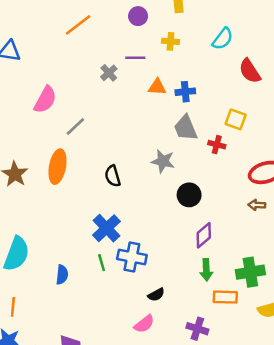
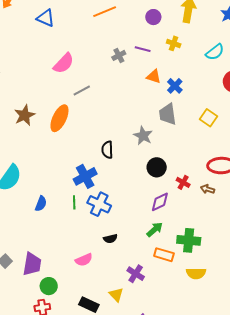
blue cross: (185, 92) -> (175, 86), turned 35
red cross: (217, 145) -> (183, 182), moved
black semicircle: (113, 176) -> (107, 150), moved
green arrow: (206, 270) -> (155, 230), turned -144
pink semicircle: (144, 324) -> (84, 260), moved

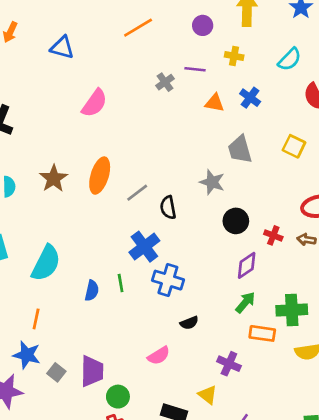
blue cross: (175, 86) -> (250, 98), moved
gray line: (82, 91) -> (137, 193), moved
green line: (74, 202) -> (121, 283), moved

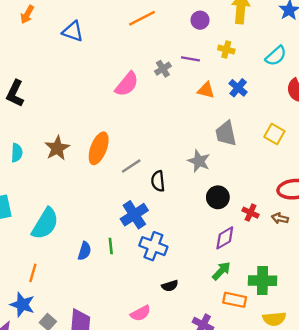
pink semicircle: (94, 103) -> (127, 84), moved

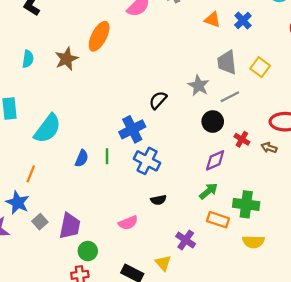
yellow square: (274, 134) -> (260, 67), moved
orange ellipse: (99, 148) -> (99, 36), moved
gray line: (131, 166) -> (230, 97), moved
black semicircle: (158, 181) -> (158, 100), turned 42

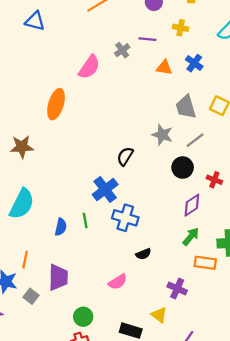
brown star: (66, 59) -> (22, 147), moved, turned 30
orange line: (31, 174) -> (25, 260), moved
purple trapezoid: (70, 226) -> (58, 277), moved

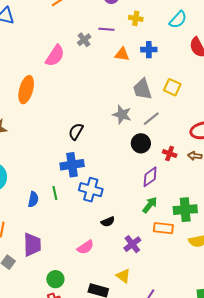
blue cross: (194, 63) -> (149, 50), turned -35
black semicircle: (125, 156) -> (76, 131), moved
blue cross: (105, 190) -> (72, 165), turned 30
purple cross: (177, 289) -> (132, 244), moved, turned 30

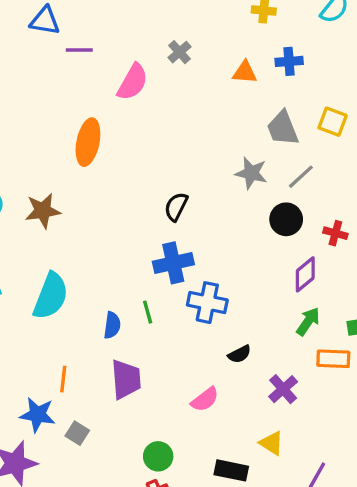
purple line: (106, 29) -> (79, 50), moved
purple trapezoid: (32, 245) -> (126, 379), moved

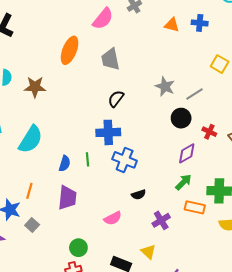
gray trapezoid: (283, 128) -> (110, 59), moved

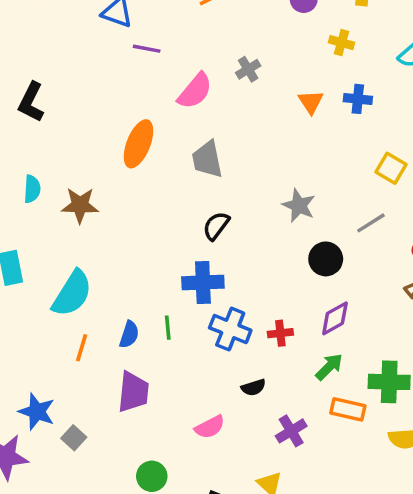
orange triangle: (172, 25) -> (311, 102), turned 42
gray line: (195, 94) -> (371, 223), moved
red cross: (209, 132) -> (280, 333), moved, turned -32
orange line: (29, 191) -> (82, 348), moved

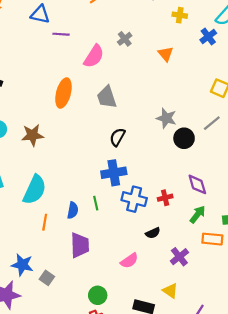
blue cross: (358, 99) -> (208, 37), moved, turned -35
black circle: (326, 259) -> (184, 138), moved
purple diamond: (335, 318) -> (197, 184), turned -70

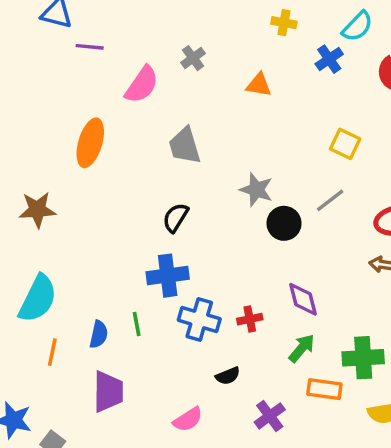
orange triangle: (166, 54) -> (259, 85), turned -42
gray trapezoid: (107, 97) -> (185, 146), moved

